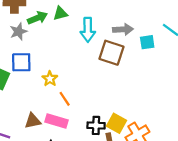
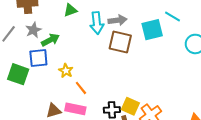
green arrow: (37, 18) -> (50, 40), moved
gray arrow: (123, 29) -> (117, 20), moved
cyan square: (147, 42) -> (152, 30), size x1.5

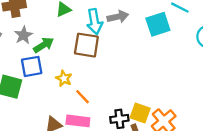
brown square: (120, 42) -> (86, 45), moved

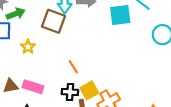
orange line: (82, 97) -> (73, 67), moved
yellow square: (140, 113) -> (89, 90), turned 30

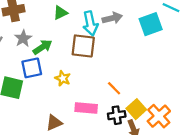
pink rectangle: (33, 87) -> (86, 108), moved

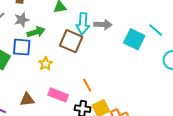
cyan square: (151, 24) -> (134, 39), turned 30

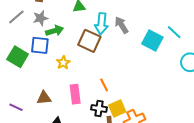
gray arrow: (103, 25) -> (122, 25), turned -126
pink rectangle: (58, 95) -> (75, 94), turned 60

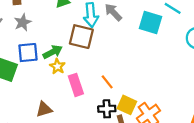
green arrow: (55, 31) -> (53, 52), moved
pink rectangle: (75, 94) -> (76, 85), moved
yellow square: (117, 109) -> (127, 105), turned -30

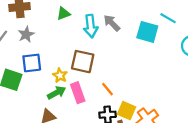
brown square: (81, 37) -> (83, 62), moved
green arrow: (53, 52) -> (57, 93), moved

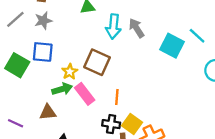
orange line: (107, 89) -> (117, 97), turned 32
pink rectangle: (78, 93) -> (85, 94), turned -30

